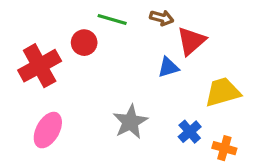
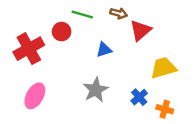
blue triangle: (168, 67) -> (104, 50), moved

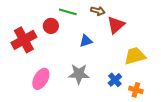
gray star: (96, 90) -> (79, 74), turned 30
pink ellipse: (35, 96) -> (41, 79), moved

